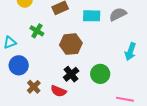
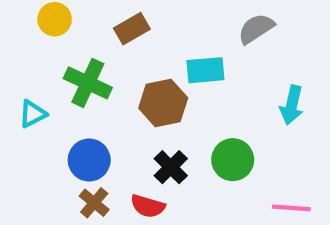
cyan rectangle: (92, 16) -> (205, 70), moved
green cross: (37, 31) -> (88, 83), size x1.5
blue circle: (19, 65) -> (89, 160), moved

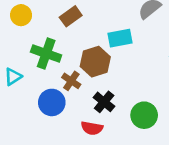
green circle: (233, 160) -> (144, 115), moved
brown cross: (94, 203) -> (71, 81), moved

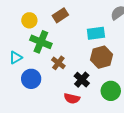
yellow circle: (21, 15) -> (29, 20), moved
brown hexagon: (95, 62) -> (101, 57), moved
blue circle: (52, 102) -> (31, 79), moved

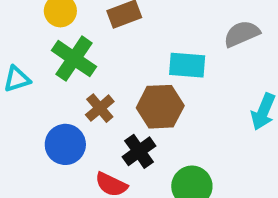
brown hexagon: (101, 57) -> (160, 107), moved
blue circle: (31, 79) -> (65, 144), moved

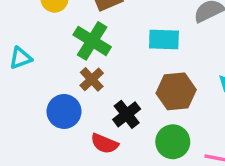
green cross: (74, 59) -> (92, 41), moved
brown hexagon: (160, 107) -> (176, 91), moved

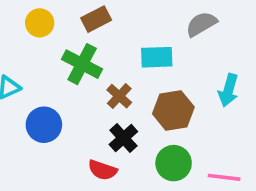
brown cross: (92, 79) -> (119, 96), moved
blue circle: (64, 111) -> (44, 125), moved

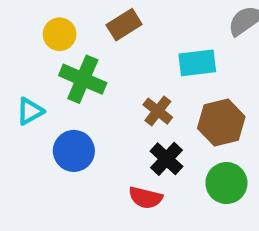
green cross: (82, 64) -> (83, 79), moved

